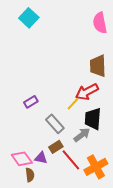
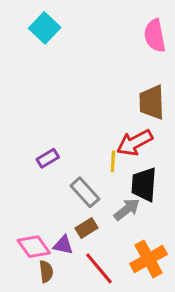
yellow line: (73, 104) -> (113, 161), turned -40
red line: (71, 160) -> (99, 268), moved

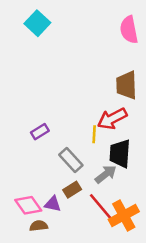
red line: (99, 268) -> (101, 206), moved
brown semicircle: (46, 271) -> (39, 226), turned -90

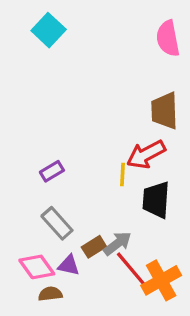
gray rectangle: (71, 160) -> (57, 223), moved
gray arrow: (106, 174) -> (117, 243), moved

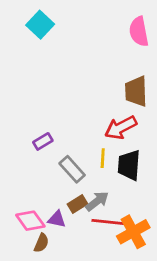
yellow line: (122, 175) -> (103, 158), moved
gray rectangle: (57, 223) -> (72, 169), moved
red line: (131, 269) -> (108, 222), turned -44
brown semicircle: (50, 294) -> (41, 243), turned 120

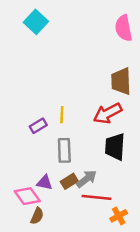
yellow line: (103, 158) -> (62, 115), moved
gray rectangle: (72, 169) -> (64, 150), turned 40
purple triangle: (57, 219) -> (44, 183), moved
orange cross: (133, 232) -> (119, 216), moved, size x0.6

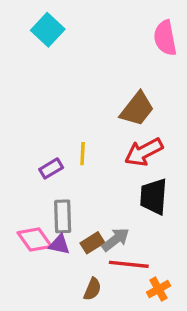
brown trapezoid: (121, 81) -> (137, 109), moved, turned -140
gray rectangle: (64, 150) -> (63, 216), moved
pink diamond: (27, 196) -> (35, 240), moved
brown semicircle: (37, 216) -> (92, 289), moved

